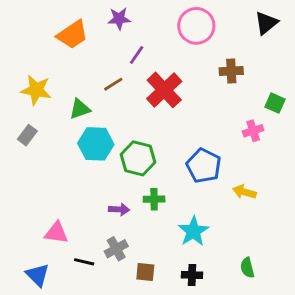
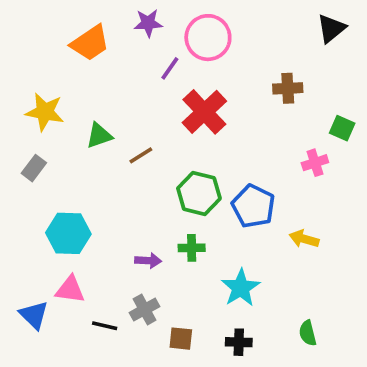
pink circle: (196, 26) -> (208, 38), moved
brown line: (113, 84) -> (141, 155), moved
cyan hexagon: (96, 144) -> (68, 233), moved
green hexagon: (138, 158) -> (199, 193), moved
blue triangle: (38, 275) -> (34, 315), moved

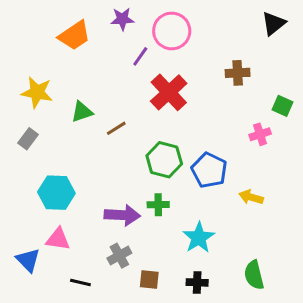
purple arrow: (148, 261) -> (122, 215), size x1.6
black line: (105, 326) -> (80, 282), moved
green semicircle: (308, 333) -> (254, 275), size x1.4

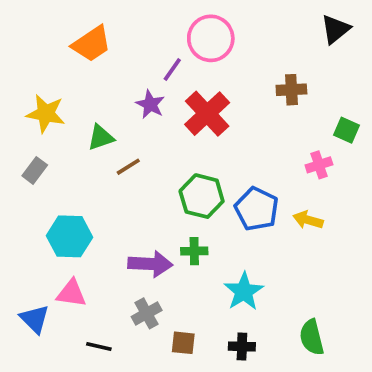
purple star: (122, 19) -> (150, 104), moved, turned 30
brown line: (116, 128) -> (128, 167), moved
yellow arrow: (251, 197) -> (308, 220), moved

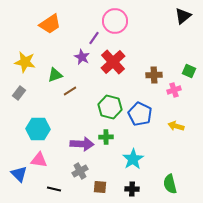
brown cross: (291, 90) -> (154, 75), moved
yellow arrow: (308, 220) -> (176, 126), moved

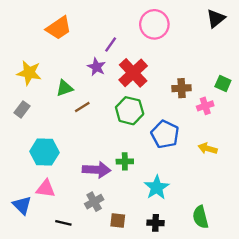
pink circle: (115, 21) -> (154, 24), moved
green hexagon: (110, 107) -> (130, 111), moved

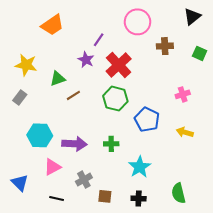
green square: (223, 83) -> (200, 53), moved
brown cross: (182, 88) -> (165, 46), moved
purple arrow: (96, 170) -> (74, 144), moved
pink triangle: (46, 189) -> (52, 167), moved, turned -36

